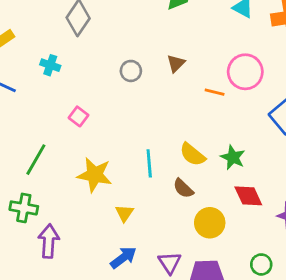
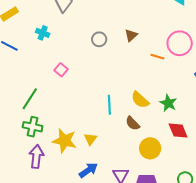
yellow star: (95, 175) -> (64, 141), moved
green cross: (24, 208) -> (33, 127), moved

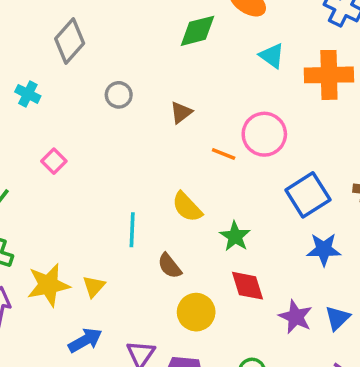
gray circle: (99, 39) -> (119, 95), moved
yellow semicircle: (140, 100) -> (187, 207), moved
yellow star: (64, 141) -> (48, 285), turned -30

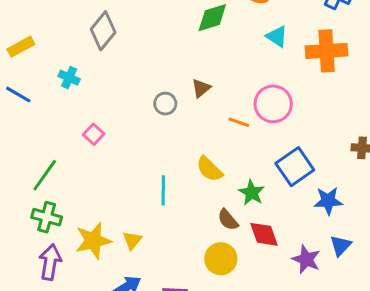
gray circle: (119, 95) -> (165, 104), moved
blue square: (308, 195) -> (295, 167), moved
brown semicircle: (170, 266) -> (228, 220), moved
blue triangle: (337, 318) -> (341, 246), moved

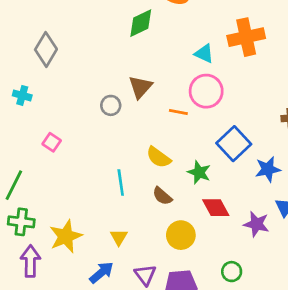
cyan triangle: (277, 36) -> (204, 53), moved
brown triangle: (201, 88) -> (140, 87), size x1.4
brown semicircle: (228, 220) -> (162, 196), moved
yellow triangle: (132, 240) -> (119, 237), moved

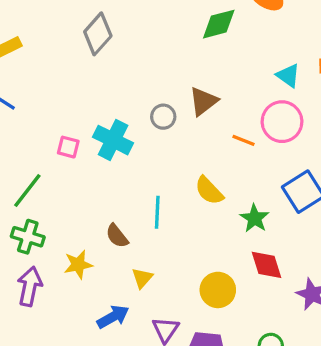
cyan cross: (22, 95) -> (113, 140), moved, size x1.6
pink square: (52, 142) -> (68, 147), moved, turned -30
brown semicircle: (162, 196) -> (117, 236), moved
yellow star: (66, 236) -> (78, 265), size x0.7

